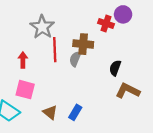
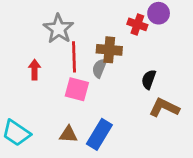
pink square: (25, 90) -> (77, 89), moved
brown triangle: (50, 112) -> (68, 134), turned -35
blue rectangle: (75, 112) -> (99, 134), size x1.5

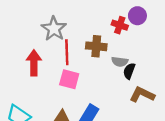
gray semicircle: (99, 68) -> (120, 62), moved, turned -105
red arrow: (35, 70) -> (34, 63), size x1.5

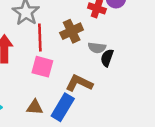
brown cross: (96, 46) -> (72, 31), turned -30
brown L-shape: (142, 95) -> (79, 83), moved

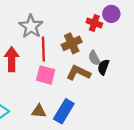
gray semicircle: (97, 48) -> (94, 58), turned 56
brown L-shape: (79, 83) -> (78, 73), moved

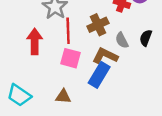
black semicircle: (103, 67) -> (146, 38), moved
blue rectangle: (64, 111) -> (99, 75), moved

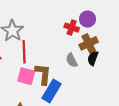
brown cross: (98, 25) -> (89, 43), moved
brown L-shape: (105, 56) -> (43, 74), moved, turned 70

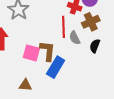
red line: (24, 52) -> (64, 27), moved
black semicircle: (93, 58) -> (95, 46), moved

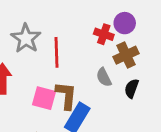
red line: (64, 27) -> (56, 52), moved

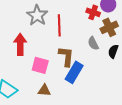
pink square: (44, 98) -> (40, 65), moved

